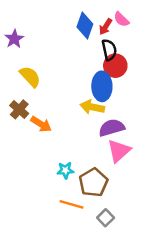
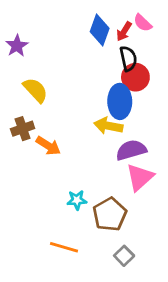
brown cross: (19, 109) -> (23, 129), turned 30
orange line: (72, 204) -> (64, 247), moved

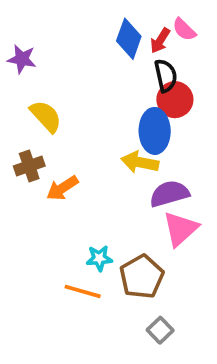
purple star: (17, 46) -> (22, 59), turned -30
orange arrow: (48, 146) -> (62, 188), turned 115
orange line: (64, 247) -> (83, 291), moved

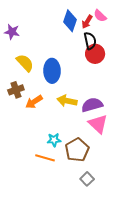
blue ellipse: (155, 131) -> (52, 71), moved
yellow arrow: (140, 162) -> (67, 101), moved
pink triangle: (180, 229) -> (98, 124), turned -35

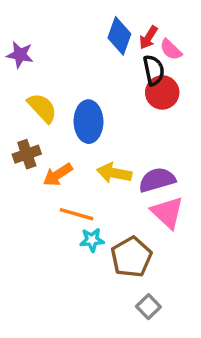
pink semicircle: (100, 16) -> (171, 50), moved
orange line: (45, 158) -> (77, 214), moved

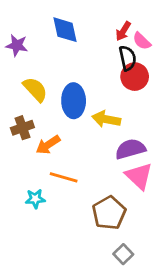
blue diamond: (119, 36) -> (65, 30), moved, turned -32
yellow arrow: (114, 173) -> (106, 119), moved
cyan star: (92, 240) -> (35, 199), moved

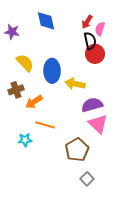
pink semicircle: (142, 41) -> (100, 29), turned 64

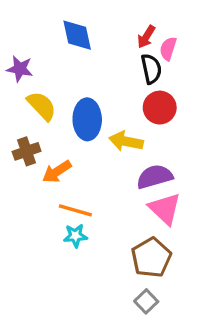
purple star: (12, 32) -> (20, 69), moved
red circle: (95, 54) -> (160, 108), moved
cyan star: (25, 140) -> (75, 236), moved
brown pentagon: (77, 150) -> (151, 258), moved

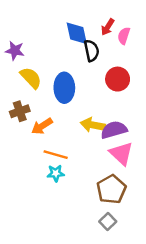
blue diamond: (77, 35) -> (77, 33), moved
black semicircle: (151, 69) -> (92, 51), moved
yellow arrow: (126, 141) -> (93, 125), moved

